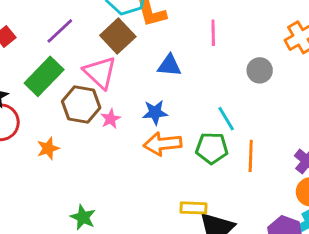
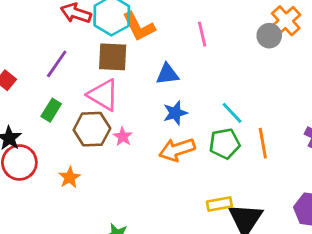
brown square: (118, 36) -> (113, 57), turned -32
gray circle: (260, 70) -> (269, 36), moved
green rectangle: (44, 76) -> (51, 110), size x0.6
blue star: (155, 112) -> (175, 113), moved

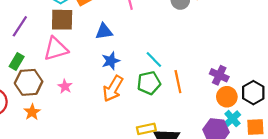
pink triangle: (103, 95) -> (56, 49), turned -45
brown hexagon: (92, 129) -> (29, 82), moved
pink star: (123, 137) -> (65, 86), moved
orange arrow: (177, 150) -> (113, 89), turned -40

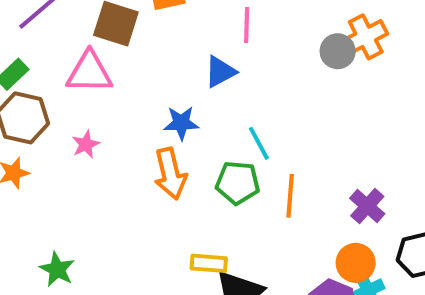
blue triangle: (104, 32) -> (220, 72), moved, turned -36
orange arrow: (113, 89) -> (170, 174), turned -60
orange circle: (227, 97) -> (356, 263), moved

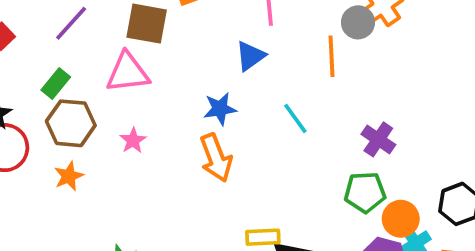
green pentagon: (238, 183) -> (365, 192), moved
orange line: (290, 196) -> (331, 56), moved
purple cross: (367, 206) -> (378, 139), moved

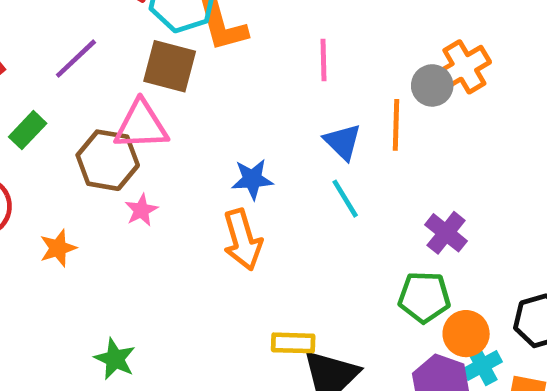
blue triangle: (250, 56) -> (343, 142), moved, turned -44
green rectangle: (56, 84) -> (28, 130), moved
brown hexagon: (71, 123) -> (108, 160), moved

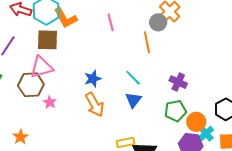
blue triangle: (343, 142) -> (133, 100), moved, turned 36
orange star: (58, 248) -> (21, 137), moved

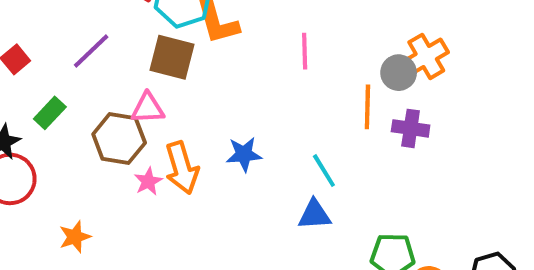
pink triangle: (41, 67) -> (148, 108), size x0.7
purple cross: (178, 82) -> (411, 128), moved, turned -30
blue triangle: (133, 100) -> (314, 215), turned 36
orange arrow: (95, 105) -> (182, 168), moved

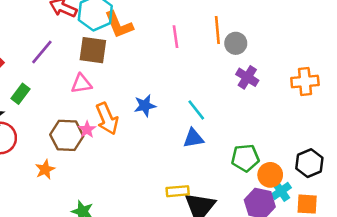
orange cross: (426, 56) -> (305, 82), moved, turned 32
orange line: (367, 107) -> (217, 30), moved
purple cross: (411, 128) -> (247, 77), turned 30
brown hexagon: (119, 139) -> (67, 135), moved

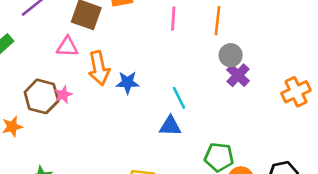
gray circle: (236, 43) -> (231, 55), moved
orange cross: (305, 82) -> (296, 92), turned -32
orange arrow: (107, 119) -> (99, 68), moved

